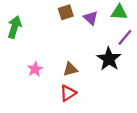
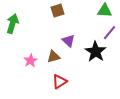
purple triangle: (91, 18) -> (69, 41), moved
brown triangle: (70, 69) -> (54, 57), moved

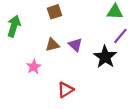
brown square: (58, 11) -> (55, 12), moved
brown triangle: (54, 57) -> (52, 45), moved

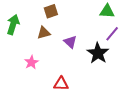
brown triangle: (52, 45) -> (44, 33), moved
red triangle: (65, 90) -> (61, 84), turned 35

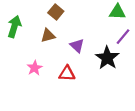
brown square: (51, 11) -> (56, 12), turned -32
red triangle: (61, 84) -> (67, 74), moved

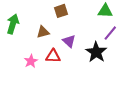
brown square: (56, 12) -> (61, 11), moved, turned 32
red triangle: (67, 74) -> (53, 56), moved

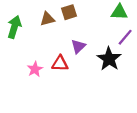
brown triangle: (43, 32) -> (47, 19), moved
purple triangle: (69, 41) -> (78, 46), turned 32

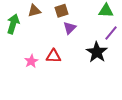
brown triangle: (47, 19) -> (34, 11), moved
purple triangle: (78, 46) -> (70, 28), moved

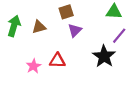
brown triangle: (34, 11) -> (39, 27), moved

